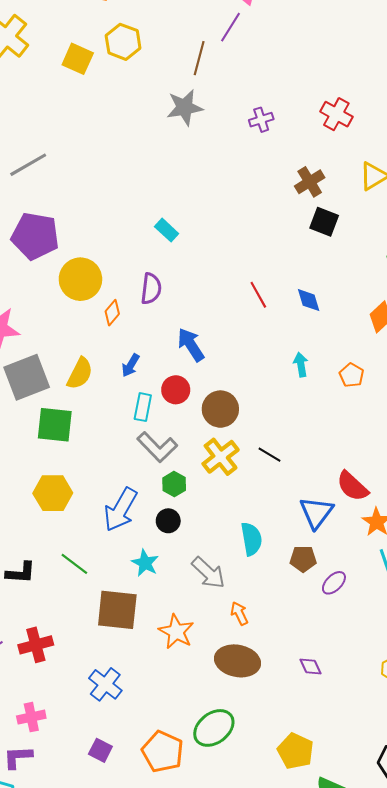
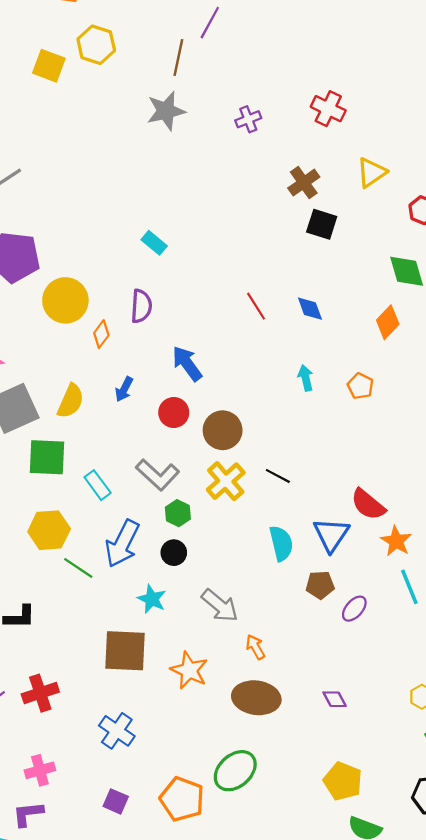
cyan rectangle: (143, 407) -> (98, 485), moved, turned -44
cyan semicircle: (251, 539) -> (281, 543), moved
green line: (74, 564) -> (78, 568), moved
yellow pentagon: (295, 751) -> (343, 781), moved

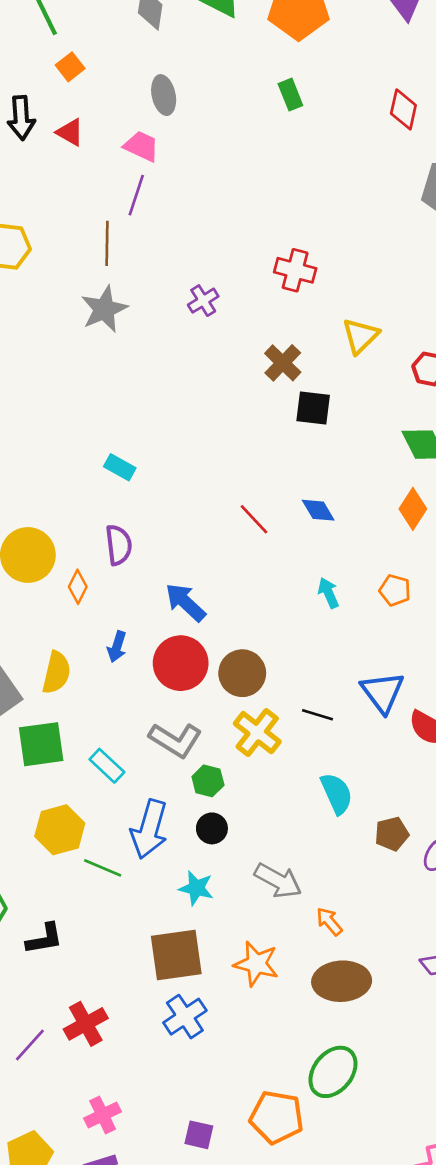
red circle: (174, 413) -> (181, 663), size x1.5
blue triangle: (331, 535) -> (382, 692), moved
blue cross: (117, 731) -> (185, 1017), moved, turned 32

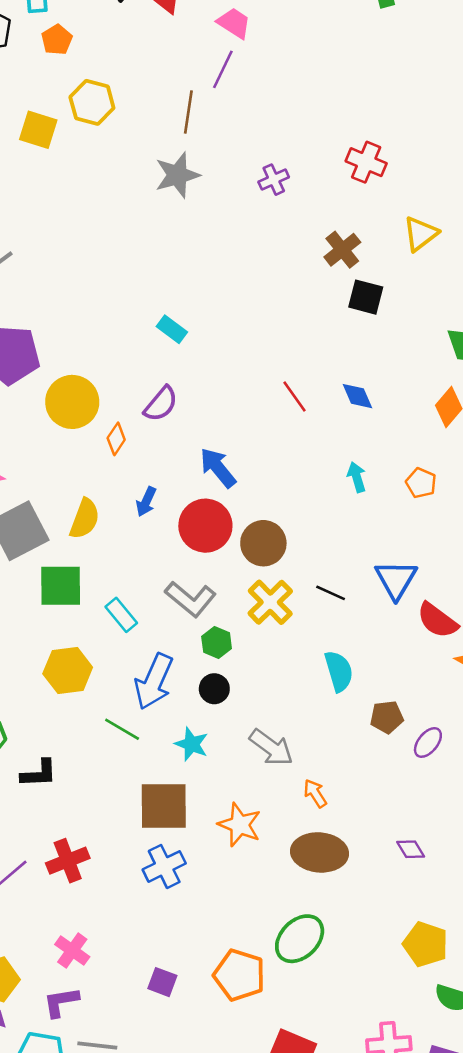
purple semicircle: (119, 545) -> (161, 404), turned 39
green line: (103, 868) -> (122, 729), moved
pink cross: (103, 1115) -> (72, 951), turned -36

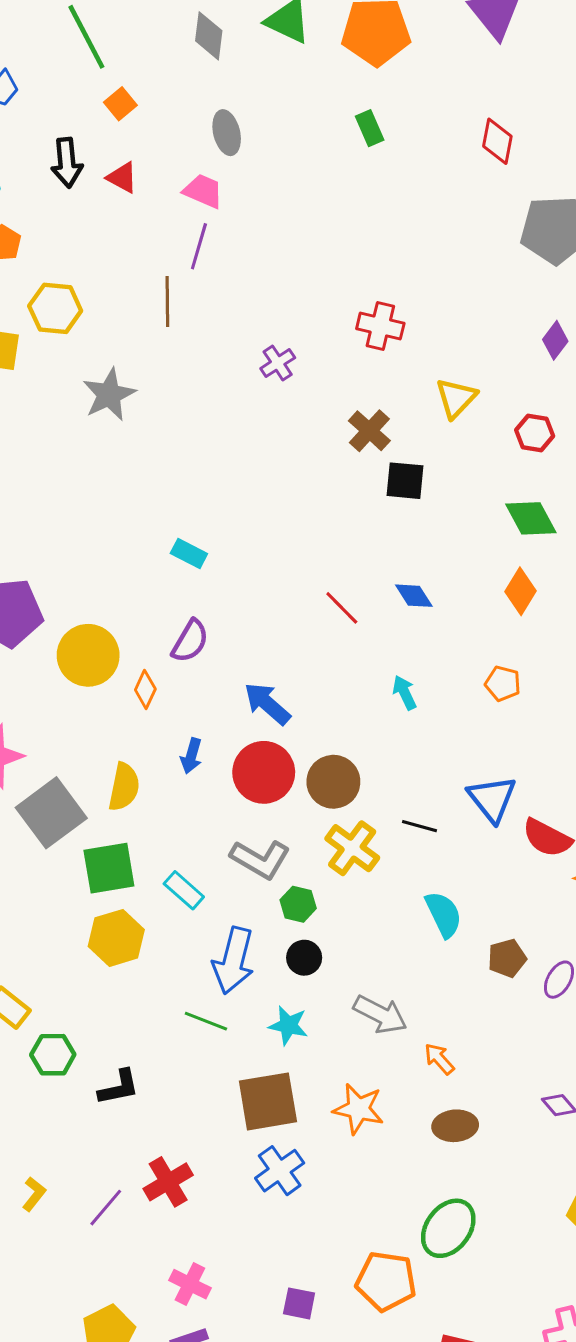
gray star: (177, 175) -> (109, 395), moved
cyan arrow: (357, 477) -> (405, 693), moved
yellow hexagon: (68, 670) -> (116, 938), moved
brown ellipse: (319, 852) -> (455, 1126), size x0.7

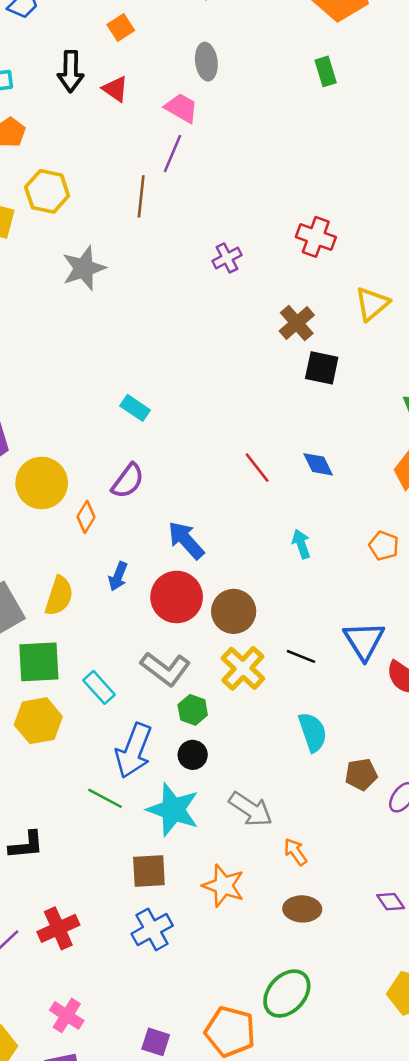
cyan star: (288, 1025) -> (173, 810), size x1.6
brown square: (268, 1101) -> (149, 871), size x0.7

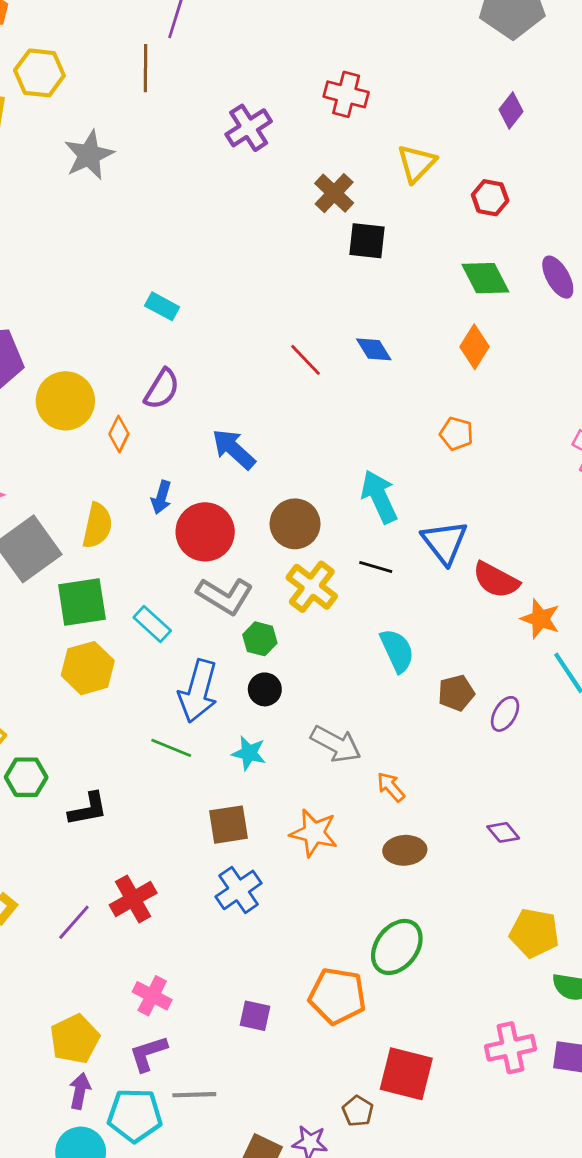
purple cross: (227, 258) -> (249, 128), size x1.4
cyan arrow: (301, 544) -> (379, 497), moved, size x1.6
red circle: (177, 597) -> (205, 532), moved
cyan star: (173, 810) -> (249, 753), size x0.6

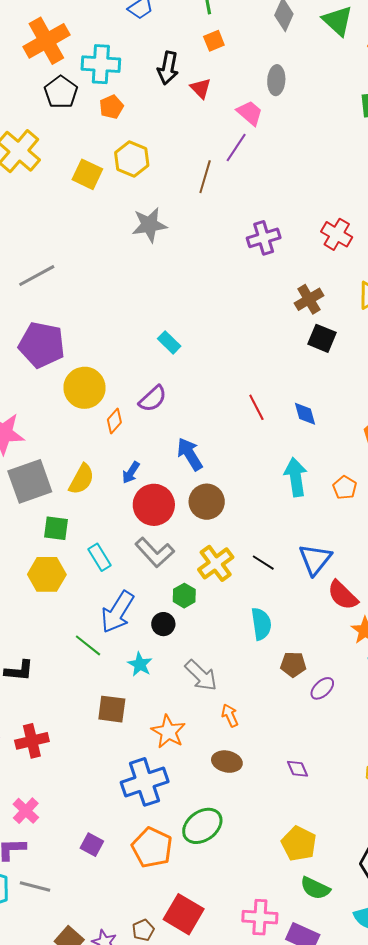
cyan arrow: (379, 497) -> (296, 477), moved
brown circle: (295, 524) -> (207, 502), moved
green square: (82, 602) -> (56, 528), size x0.7
green hexagon: (260, 639) -> (184, 596), moved
blue cross: (239, 890) -> (145, 782), moved, size x1.4

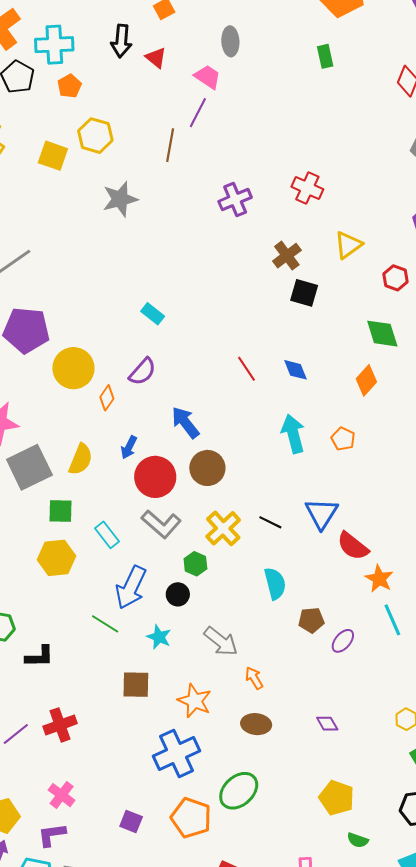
green semicircle: (315, 888) -> (358, 840), size x0.7

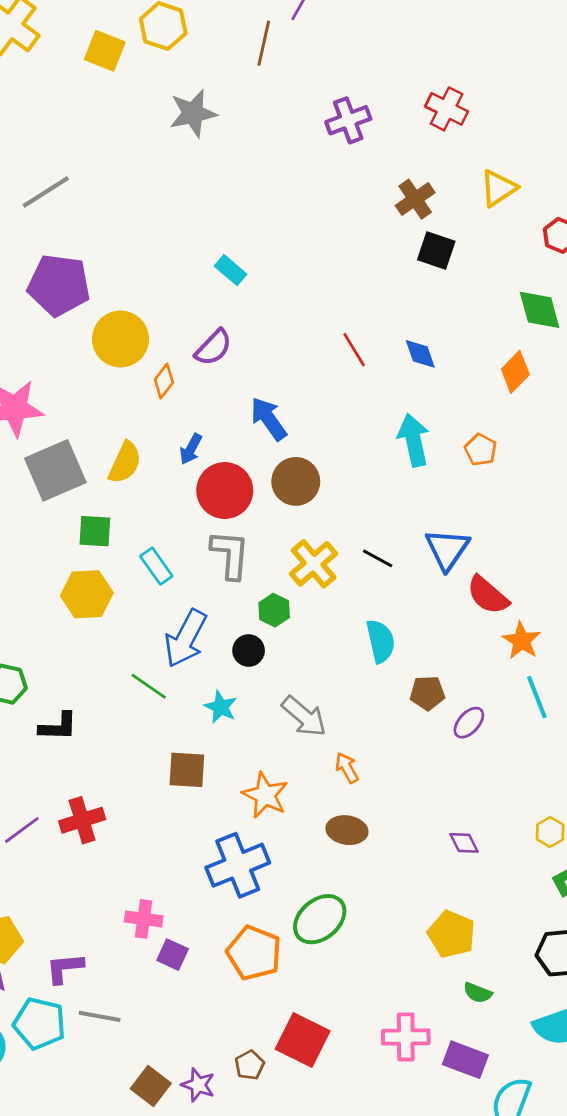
gray L-shape: (161, 524) -> (230, 555), turned -129
purple diamond: (327, 724) -> (464, 843), moved
pink cross: (62, 795) -> (144, 919), moved, turned -32

